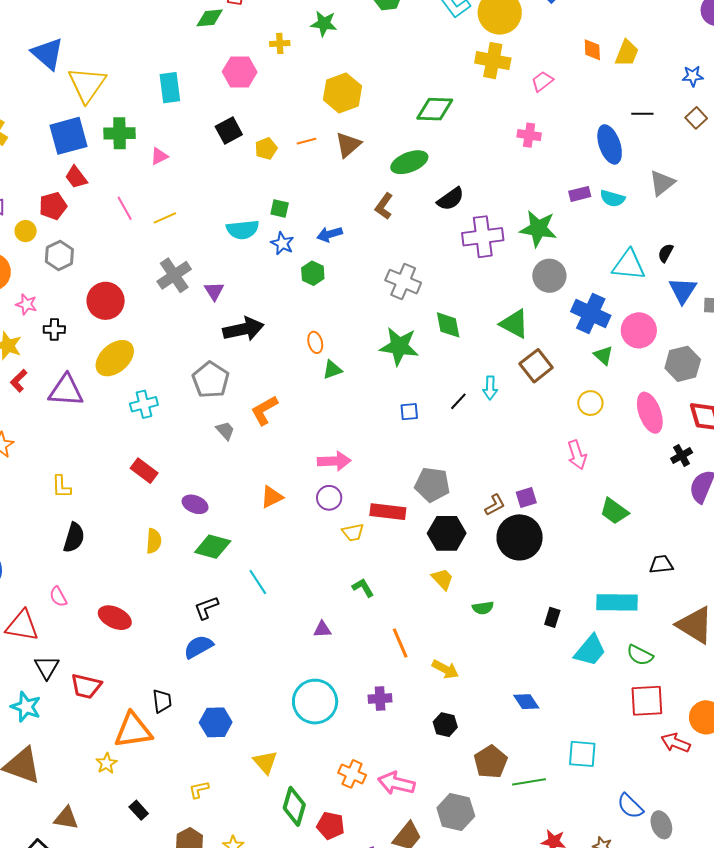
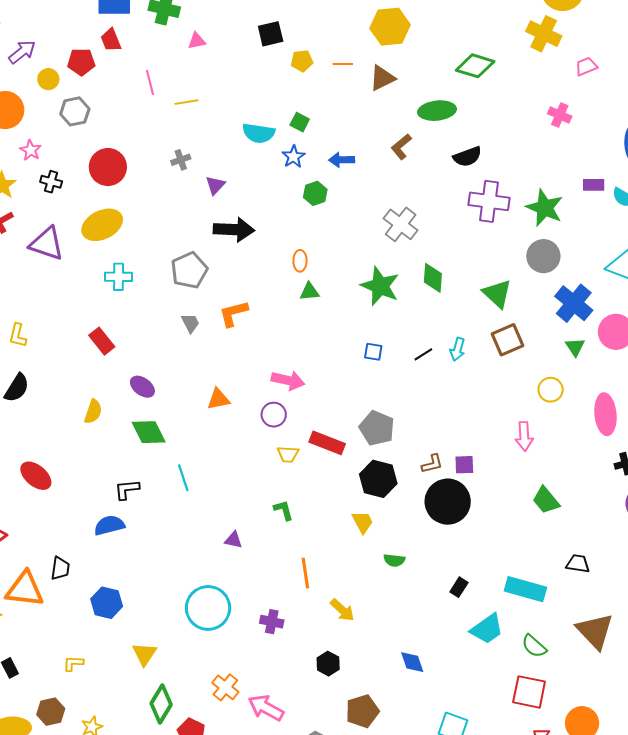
gray cross: (174, 275) -> (181, 160), size x0.6
green diamond: (213, 547) -> (149, 432), turned 33

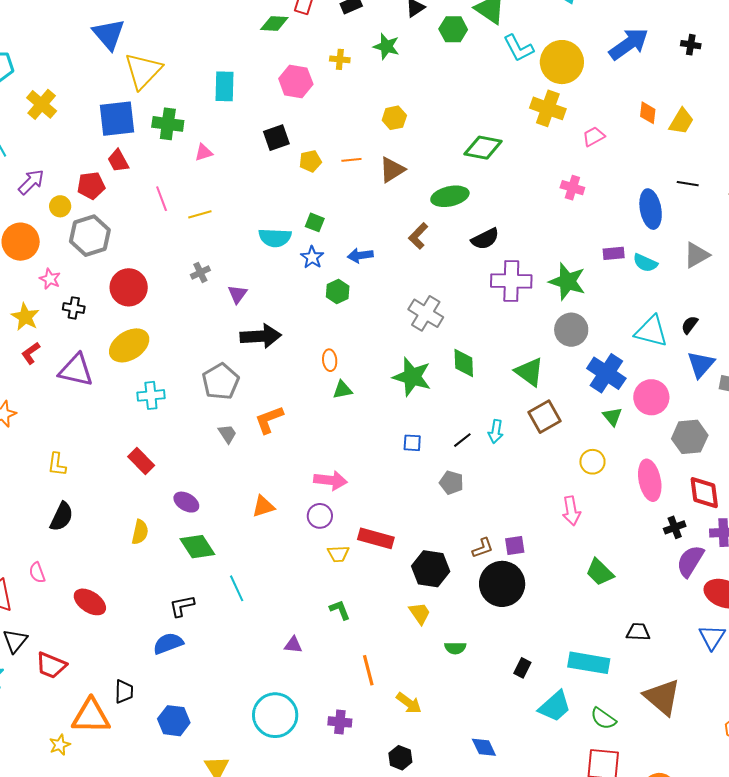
yellow hexagon: (390, 27) -> (394, 118), size x0.6
gray hexagon: (75, 111) -> (90, 236), size x1.4
gray pentagon: (377, 428) -> (451, 483), moved, size x0.7

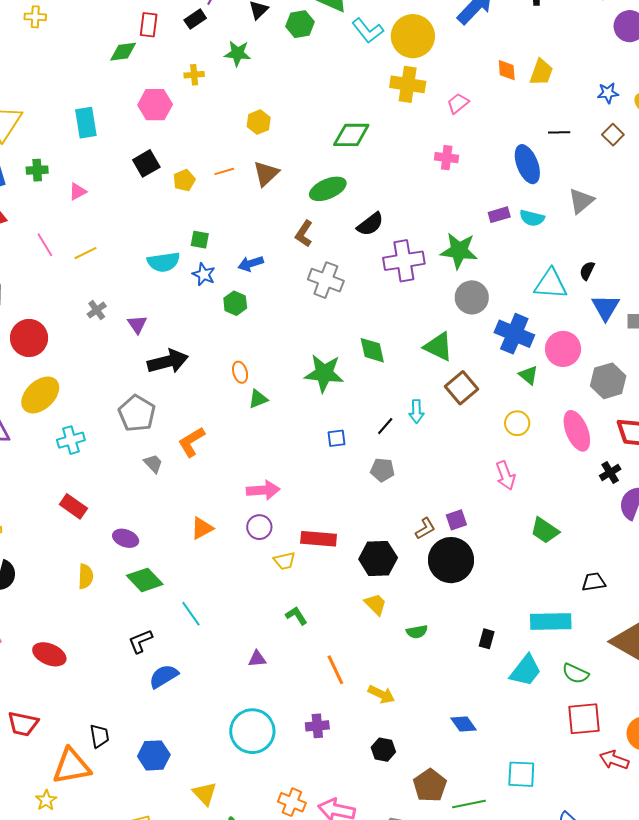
green cross: (168, 124) -> (37, 170), size x0.7
gray cross: (426, 313) -> (326, 280), moved
blue semicircle: (168, 643) -> (164, 676), moved

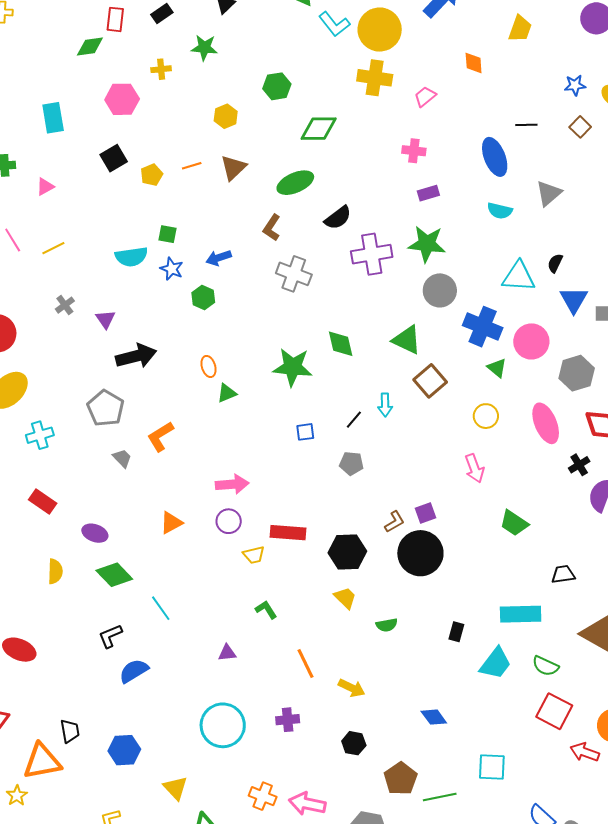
green hexagon: (300, 24) -> (277, 86), moved
yellow trapezoid: (541, 72) -> (520, 29), moved
purple rectangle: (499, 215) -> (428, 193), moved
red square: (584, 719) -> (554, 711), turned 33

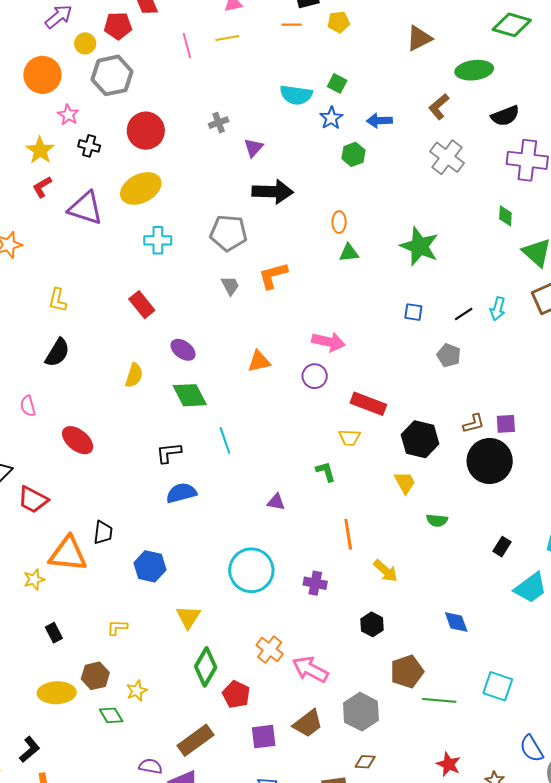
orange line: (192, 166) -> (292, 25), moved
yellow line: (53, 248) -> (227, 38), moved
green diamond: (341, 344) -> (505, 216), moved, size x0.7
gray pentagon: (106, 408) -> (228, 233), turned 30
yellow trapezoid: (254, 555) -> (350, 438), moved

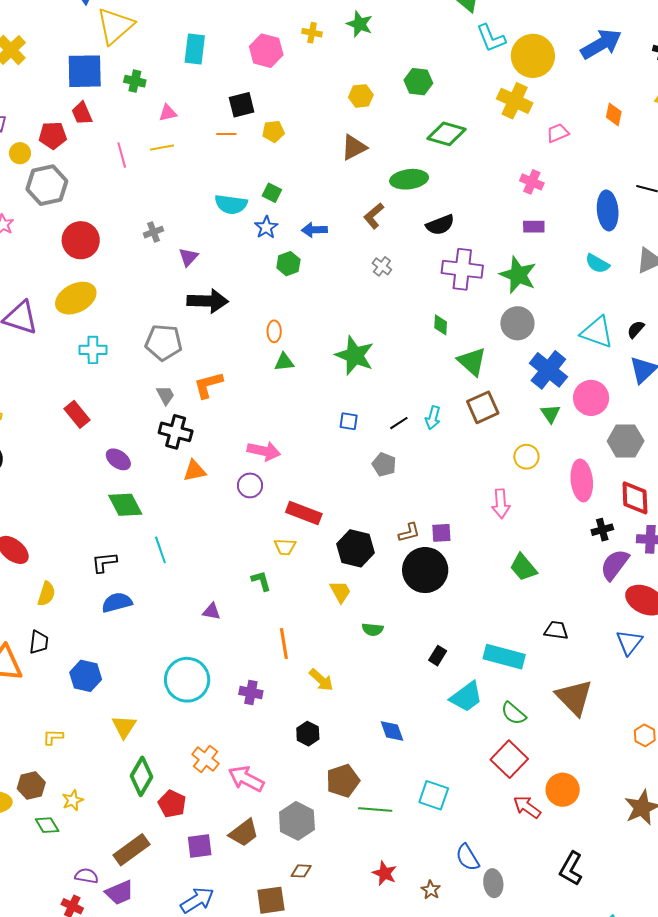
black cross: (89, 146) -> (176, 432), moved, size x1.5
gray cross: (447, 157) -> (382, 266), size x0.6
yellow semicircle: (134, 375) -> (46, 594), moved

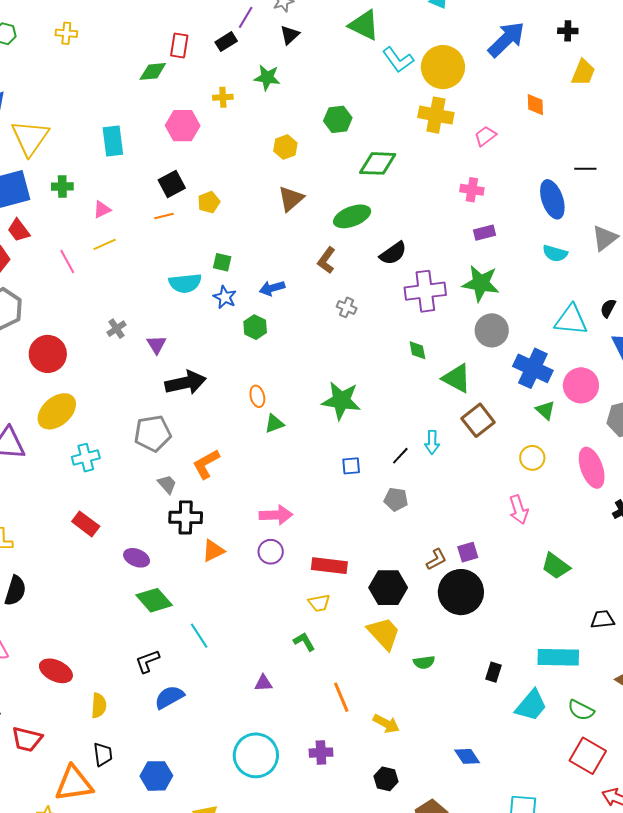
yellow trapezoid: (340, 592) -> (384, 633), size x1.5

